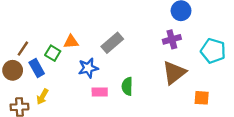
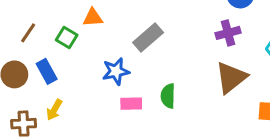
orange triangle: (71, 42) -> (93, 18), moved
brown line: (23, 49) -> (28, 33), moved
green square: (53, 53) -> (67, 38), moved

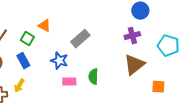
orange triangle: (93, 18) -> (44, 26), turned 32
blue rectangle: (47, 71) -> (23, 61), moved
blue star: (116, 71) -> (59, 61), turned 30

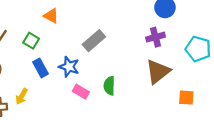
orange triangle: (44, 26) -> (51, 16), moved
blue rectangle: (23, 61) -> (41, 68), moved
pink rectangle: (69, 82) -> (81, 92), turned 32

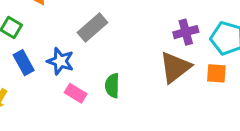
purple cross: (156, 37) -> (186, 32), moved
orange square: (186, 98) -> (216, 73), moved

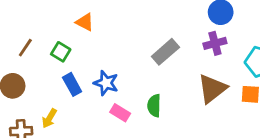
gray rectangle: (92, 27) -> (165, 52), moved
purple cross: (186, 32) -> (215, 43), moved

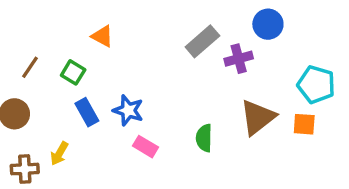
purple cross: (215, 43) -> (239, 59), moved
gray rectangle: (165, 52) -> (202, 41), moved
green semicircle: (154, 106) -> (204, 138), moved

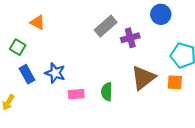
blue circle: (268, 24) -> (161, 14), moved
pink rectangle: (146, 147) -> (76, 94), moved, turned -35

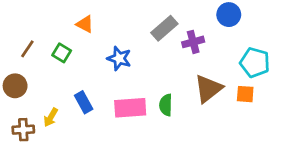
blue star: (55, 73) -> (119, 58), moved
blue rectangle: (27, 74) -> (84, 102), moved
pink rectangle: (76, 94) -> (130, 108), size x1.6

